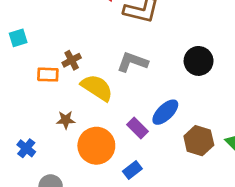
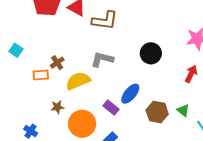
cyan square: (18, 38) -> (16, 50), turned -32
yellow semicircle: (97, 88) -> (78, 81), turned -50

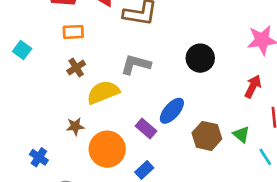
orange rectangle: (41, 75) -> (73, 32), moved

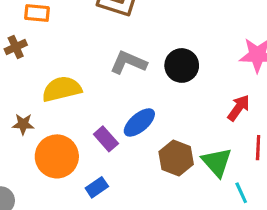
gray L-shape: (136, 64) -> (128, 63), moved
brown cross: (76, 68) -> (16, 47), moved
green triangle: (241, 134) -> (217, 162), size x1.5

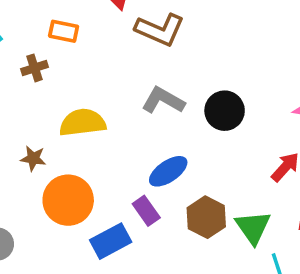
purple rectangle: (106, 139) -> (146, 211), moved
blue rectangle: (97, 187) -> (111, 241), size x1.5

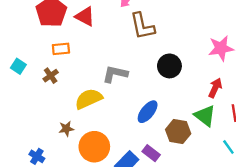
brown L-shape: (160, 30) -> (142, 26), moved, turned 72
gray L-shape: (163, 100) -> (115, 74), moved
purple rectangle: (146, 211) -> (151, 153), moved
green triangle: (253, 227) -> (205, 116), moved

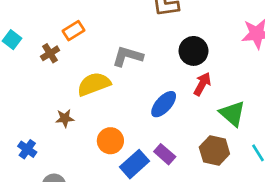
orange rectangle: (61, 49) -> (73, 31), moved, turned -30
red arrow: (215, 88) -> (202, 84), moved
brown hexagon: (178, 132) -> (214, 151), moved
orange circle: (94, 147) -> (110, 141), moved, size x0.7

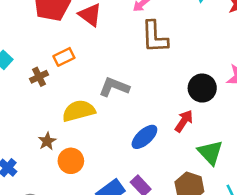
black circle: (193, 51) -> (202, 88), moved
brown star: (65, 118) -> (47, 141), turned -30
orange circle: (110, 141) -> (71, 161), moved

